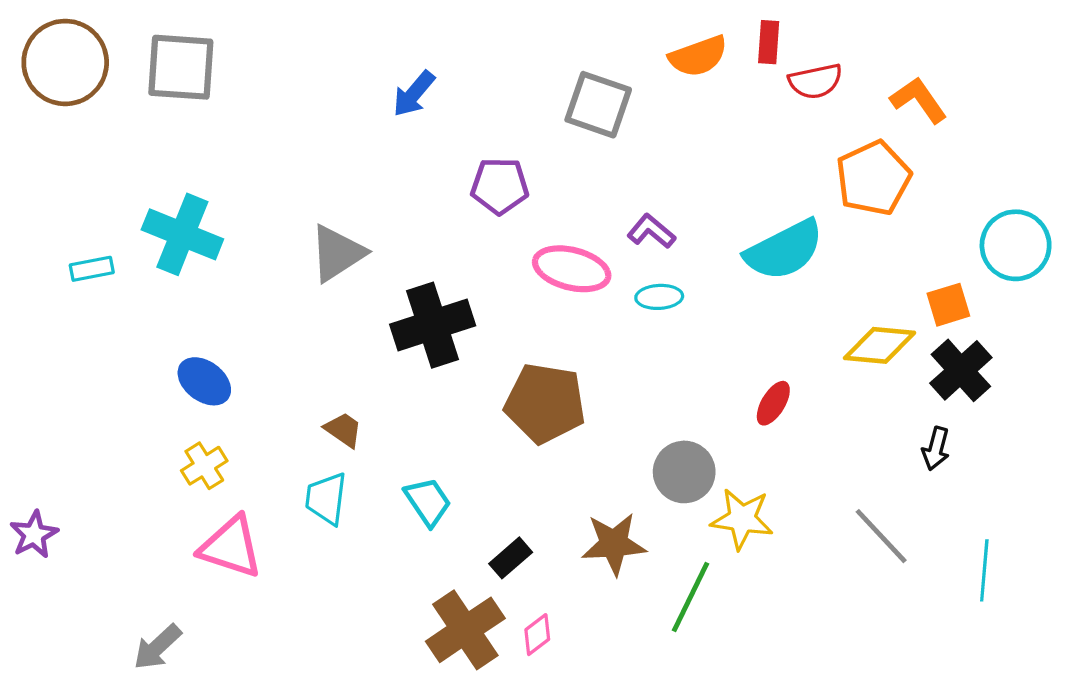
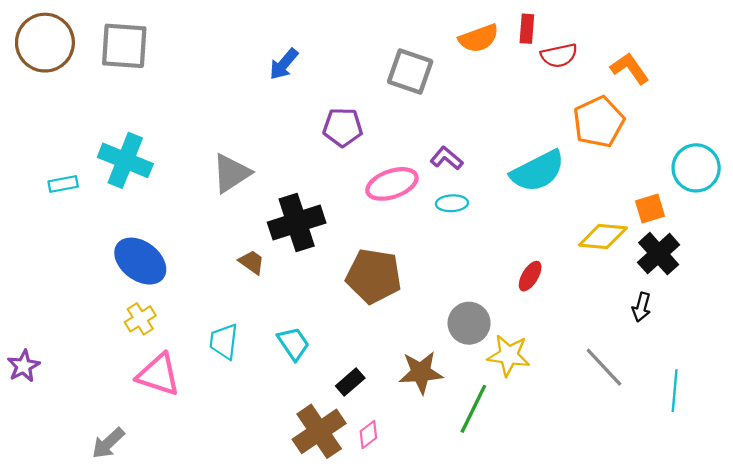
pink ellipse: (572, 269) -> (392, 184), turned -33
blue ellipse: (204, 381) -> (140, 261), size x1.4
brown trapezoid: (343, 430) -> (252, 262), moved

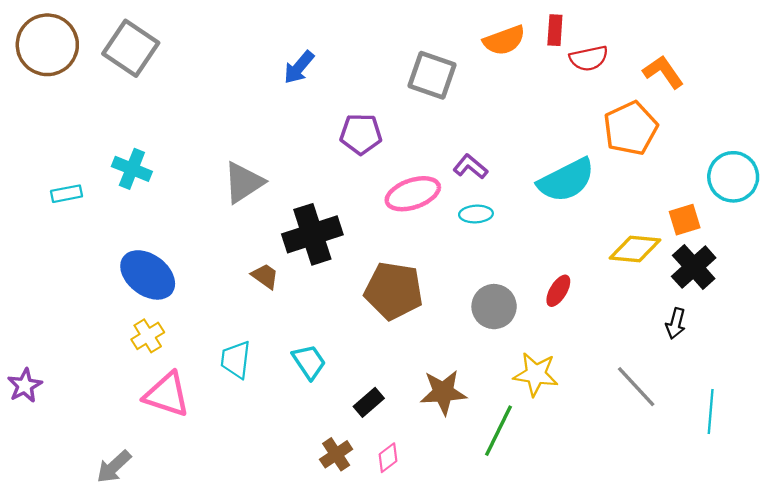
gray square: (124, 46) -> (131, 48), turned 30
cyan cross: (125, 160) -> (132, 169), size x0.7
gray circle: (469, 323) -> (494, 307), moved
brown cross: (319, 431) -> (336, 454), size x0.6

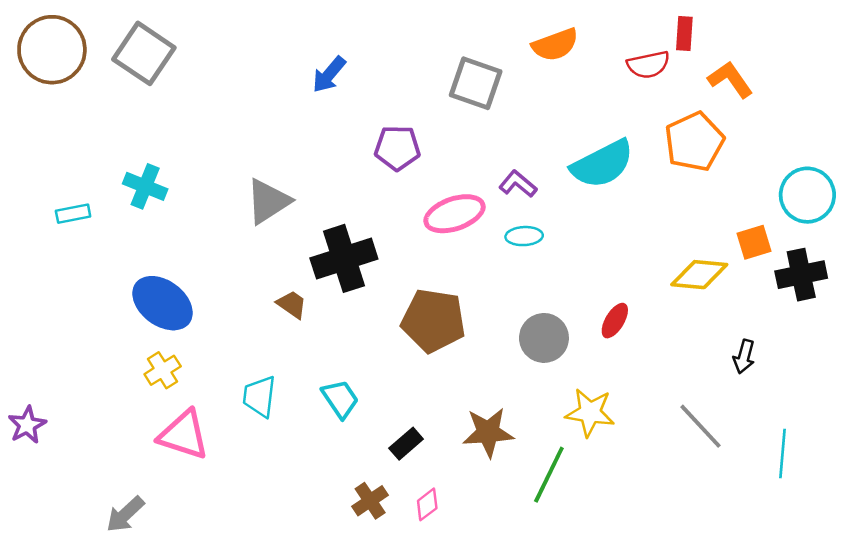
red rectangle: (555, 30) -> (684, 34), moved
cyan semicircle: (566, 180) -> (602, 164), moved
black cross: (694, 267) -> (801, 275), moved, turned 30

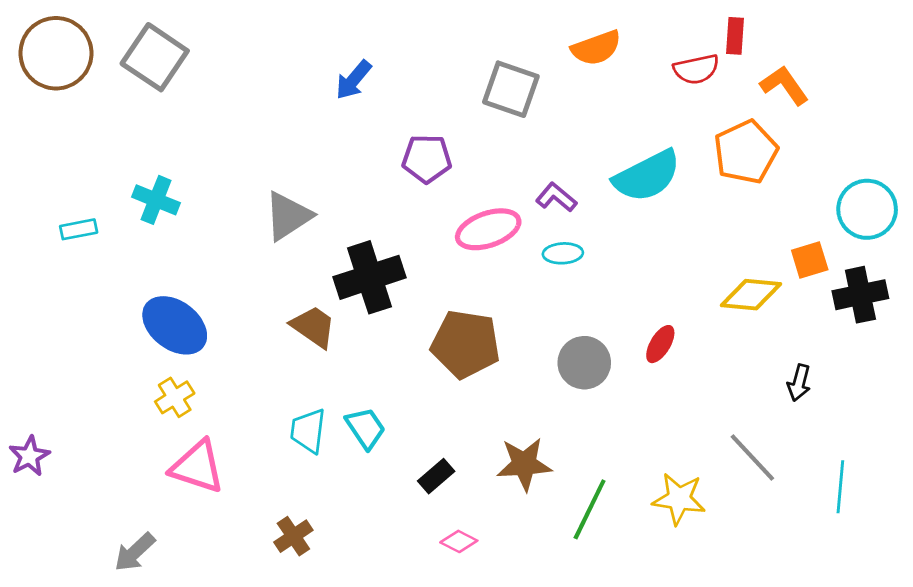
brown trapezoid: (292, 304) -> (313, 327), size x1.4
cyan trapezoid: (259, 396) -> (308, 431), moved
yellow star: (590, 413) -> (679, 499), moved
brown cross: (370, 501) -> (293, 536), moved
pink diamond: (427, 504) -> (459, 541), turned 64

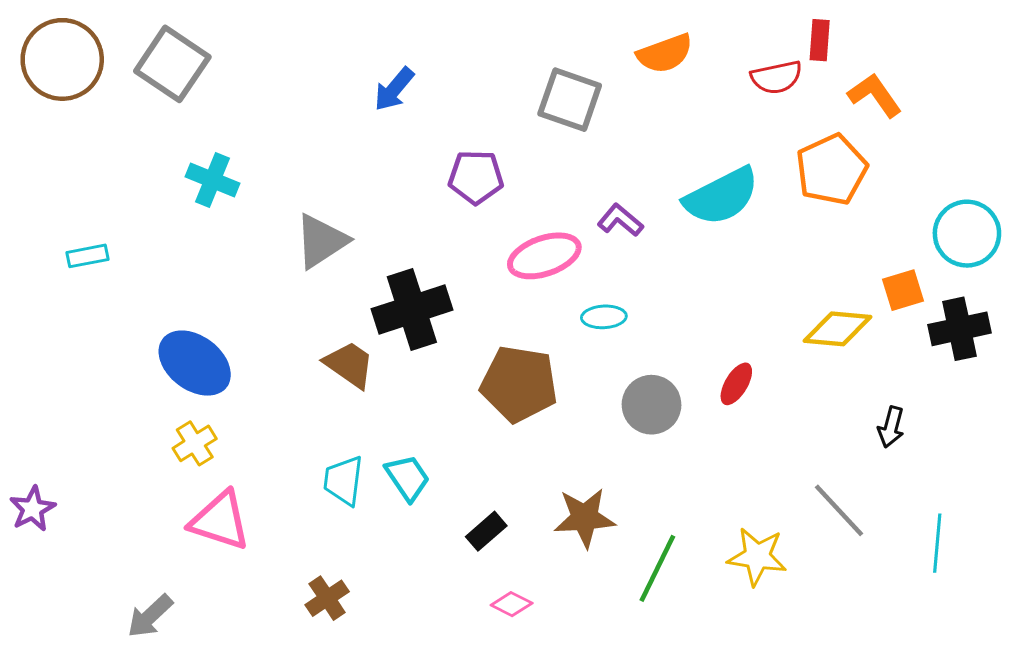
cyan cross: (156, 200) -> (213, 180), moved
cyan ellipse: (563, 253) -> (604, 317), moved

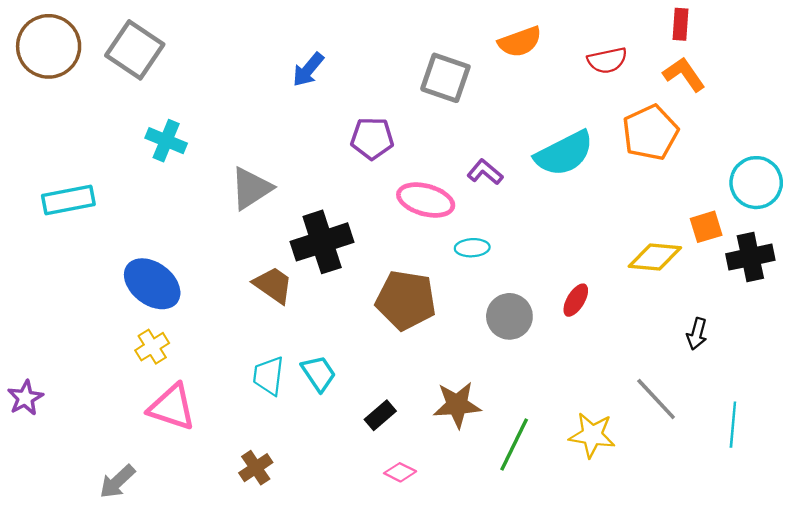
red rectangle: (820, 40) -> (681, 24), moved
cyan rectangle: (88, 256) -> (68, 200), size x1.6
pink ellipse: (544, 256) -> (426, 200), turned 34

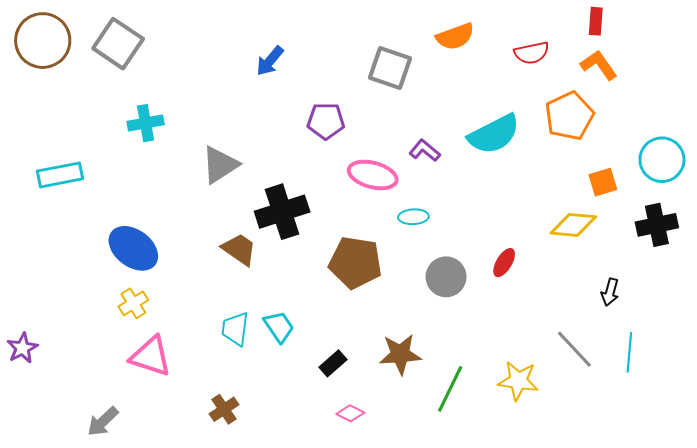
cyan cross: (166, 141) -> (146, 123), turned -32
orange square: (706, 227) -> (603, 182), moved
cyan line: (733, 425) -> (629, 352), moved

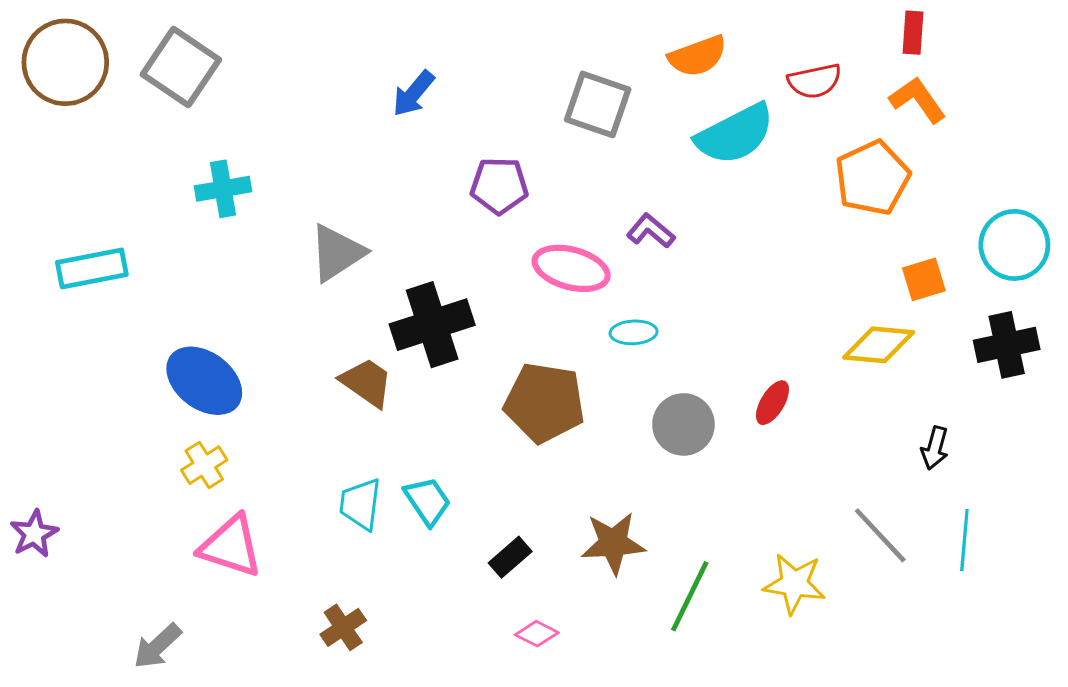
cyan semicircle: (494, 134) -> (735, 134), moved

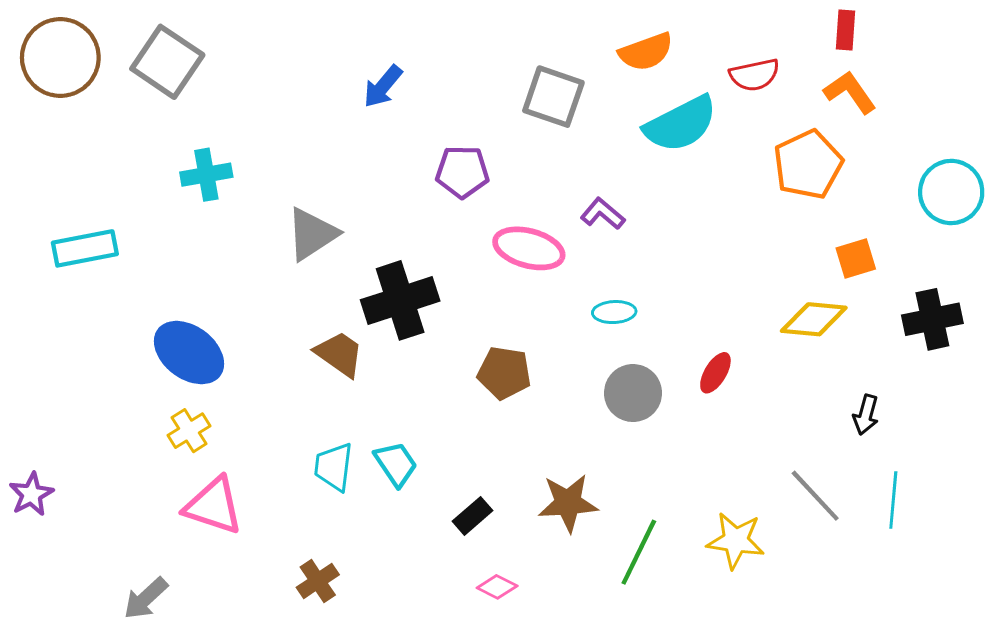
cyan circle: (1014, 245) -> (951, 192), moved
cyan ellipse: (634, 332) -> (614, 312), moved
brown pentagon: (545, 403) -> (504, 373), size x0.7

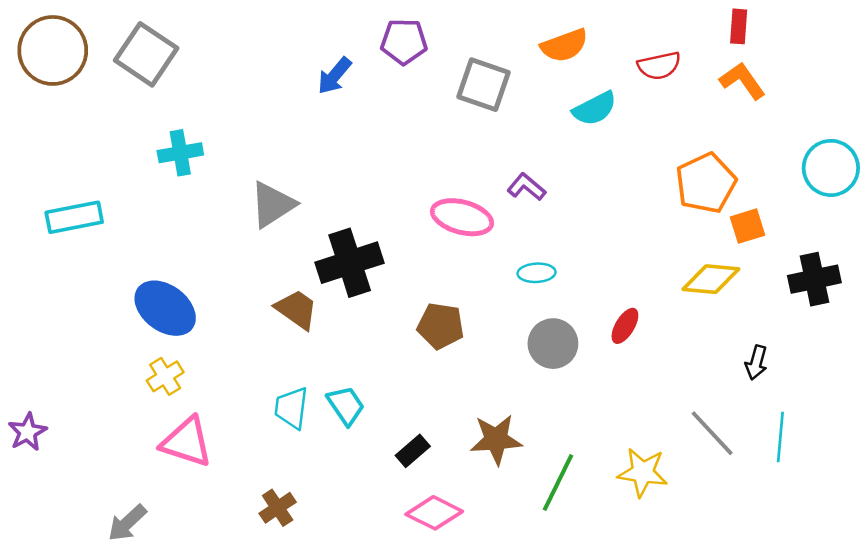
cyan semicircle: (681, 124) -> (595, 109), size x0.7
orange pentagon: (808, 165) -> (706, 183), moved
purple pentagon: (462, 172) -> (404, 42), moved
pink diamond: (497, 587) -> (434, 513), size x1.6

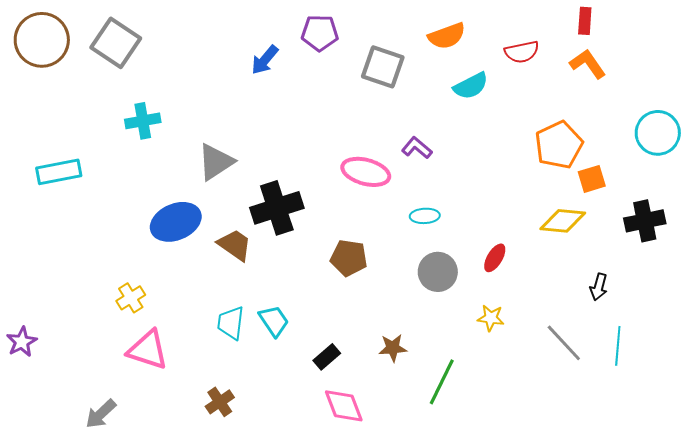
blue ellipse: (165, 308) -> (176, 222), moved, turned -60
brown star: (496, 440) -> (393, 348), size x0.7
yellow star: (643, 472) -> (491, 318), moved, size x0.7
pink diamond: (434, 513) -> (344, 406), turned 42

